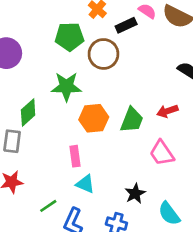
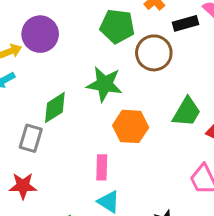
green trapezoid: (132, 120) -> (187, 112), moved

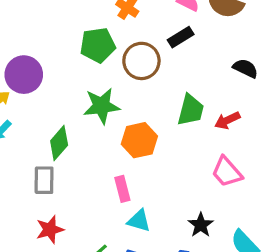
black rectangle: (186, 23) -> (181, 37), moved

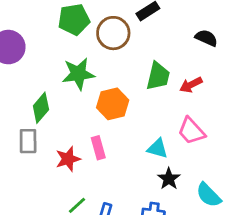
cyan triangle: (139, 221) -> (158, 148), moved
red star: (50, 229) -> (68, 159), moved

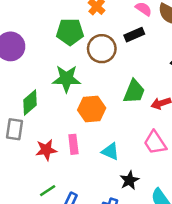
cyan triangle: (158, 148) -> (110, 151), moved

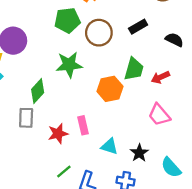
black rectangle: (134, 35) -> (138, 27), moved
orange hexagon: (92, 109) -> (110, 89), moved
cyan triangle: (110, 151) -> (109, 146), moved

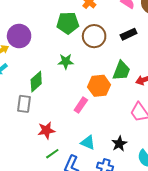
green star: (69, 65) -> (66, 61), size x0.7
pink rectangle: (83, 125) -> (81, 105), moved, turned 42
red star: (58, 134) -> (46, 130), moved
cyan triangle: (109, 146) -> (88, 143), moved

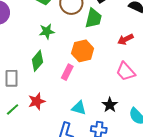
green trapezoid: (121, 71) -> (93, 18), moved
green diamond: (36, 82) -> (37, 61), moved
green line: (52, 154) -> (13, 109), moved

